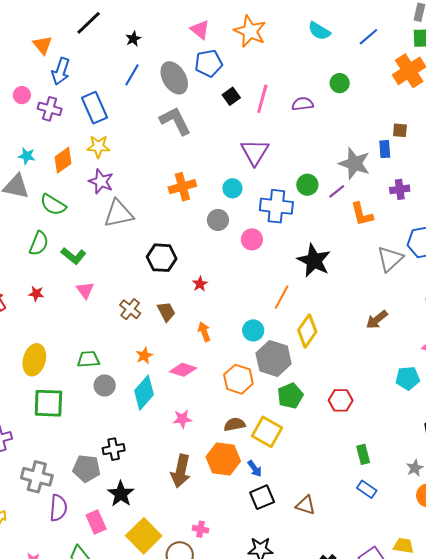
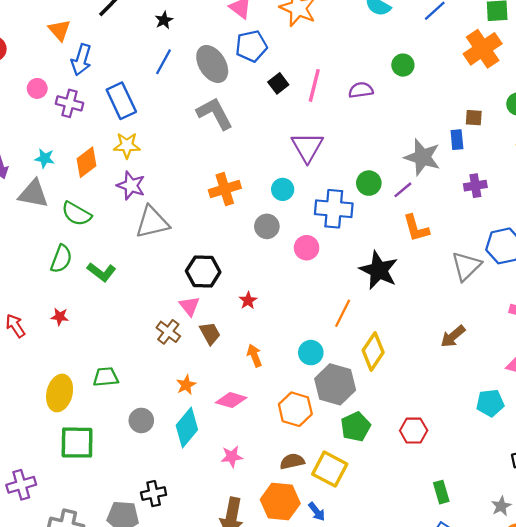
orange L-shape: (362, 214) -> (416, 228), moved
pink triangle: (85, 290) -> (190, 306), moved
green trapezoid: (88, 359) -> (106, 377), moved

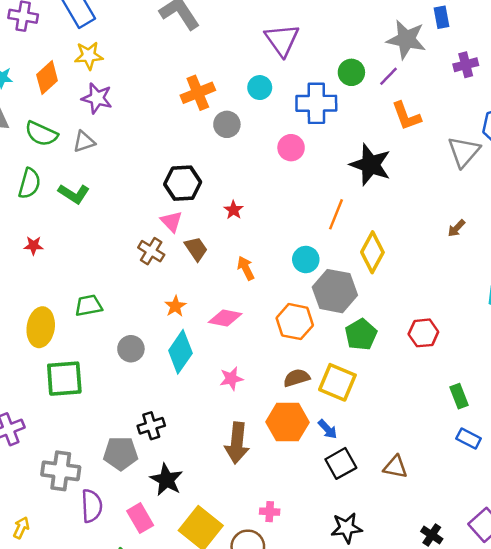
gray triangle: (152, 222) -> (84, 142), moved, size x0.6
gray circle: (267, 226) -> (227, 124), moved
brown arrow: (453, 336) -> (456, 228), size x0.7

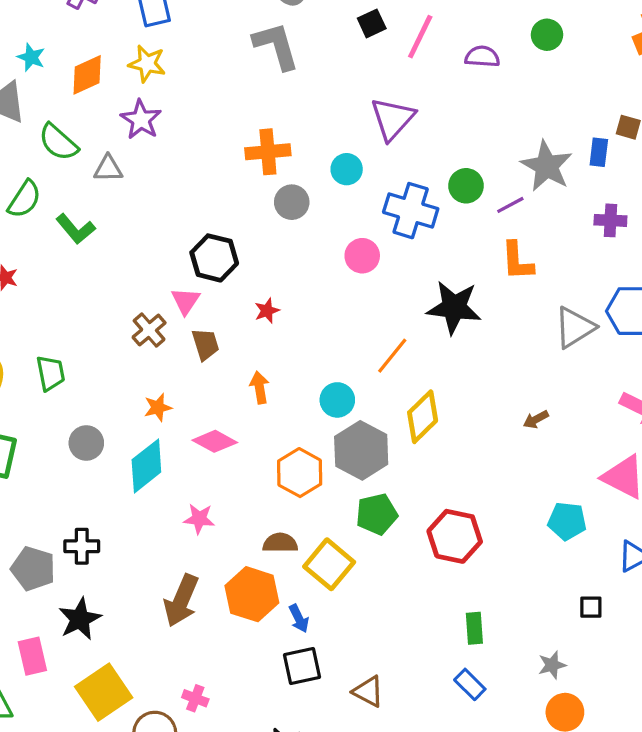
black star: (370, 165) -> (454, 307), turned -30
green trapezoid: (89, 305) -> (51, 373), turned 72
red hexagon: (423, 333) -> (455, 536), size x1.4

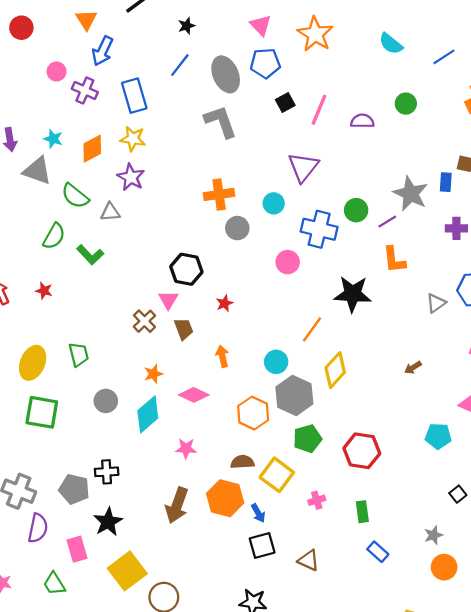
gray triangle: (575, 327) -> (436, 303), size x0.7
black square: (591, 607) -> (458, 494), turned -35
green rectangle: (474, 628) -> (362, 512), moved
pink cross: (195, 698) -> (317, 500), moved, turned -35

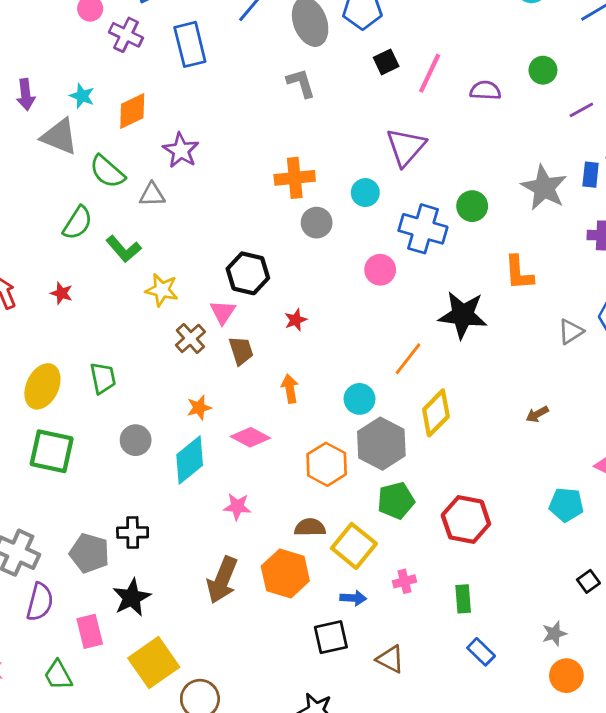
gray L-shape: (221, 122) -> (301, 83), size x0.7
yellow star: (133, 139) -> (162, 290), moved
purple line: (387, 222) -> (581, 110), moved
blue arrow: (258, 513) -> (353, 598), moved, turned -60

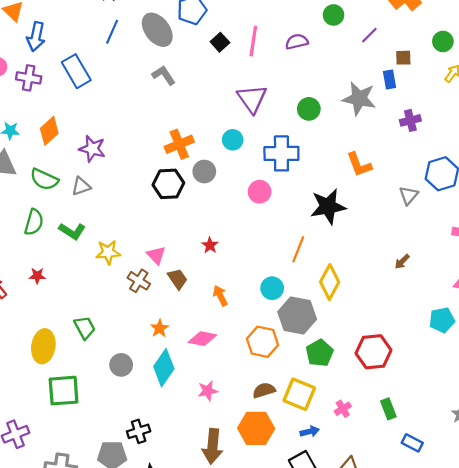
green circle: (472, 206) -> (309, 109), moved
black hexagon: (248, 273) -> (168, 184), moved

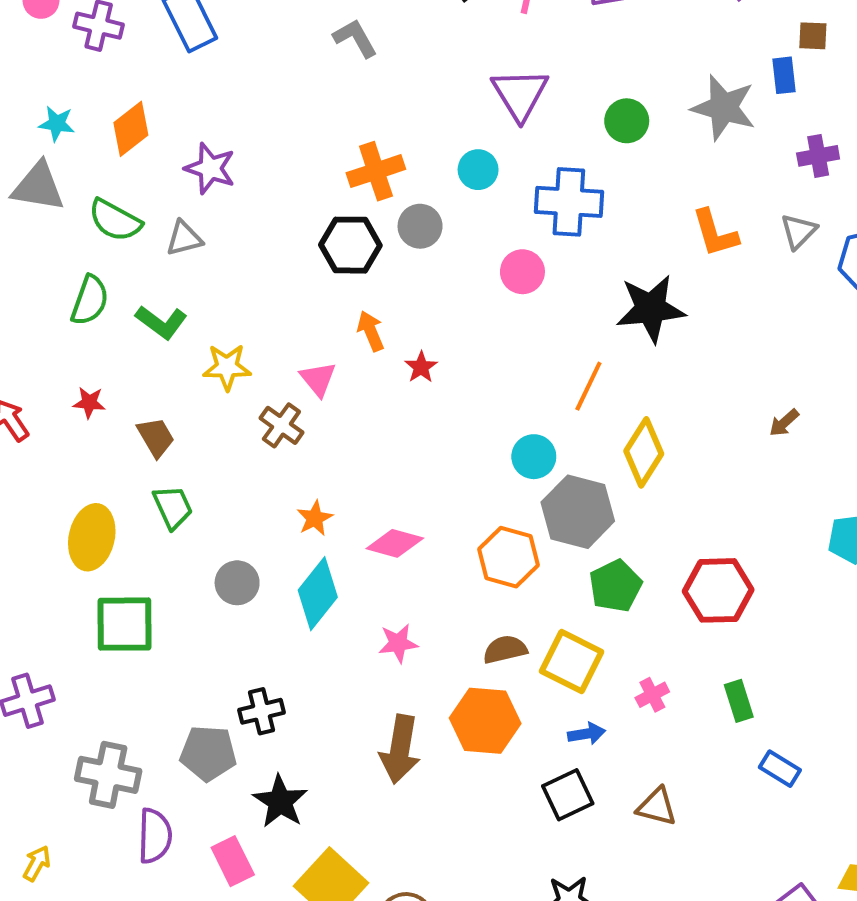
gray triangle: (409, 195) -> (799, 231), moved
brown trapezoid: (177, 279) -> (156, 437), moved
orange arrow: (220, 296) -> (371, 331), moved

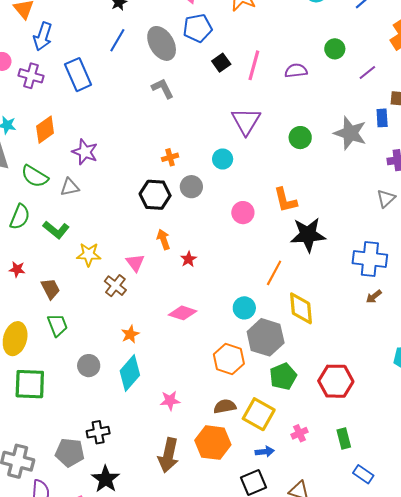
orange cross: (376, 171) -> (170, 157), size x0.6
blue cross: (569, 202) -> (370, 259), moved
orange L-shape: (715, 233) -> (285, 200), moved
yellow diamond: (644, 452) -> (301, 308), turned -40
pink diamond: (395, 543) -> (183, 313), moved

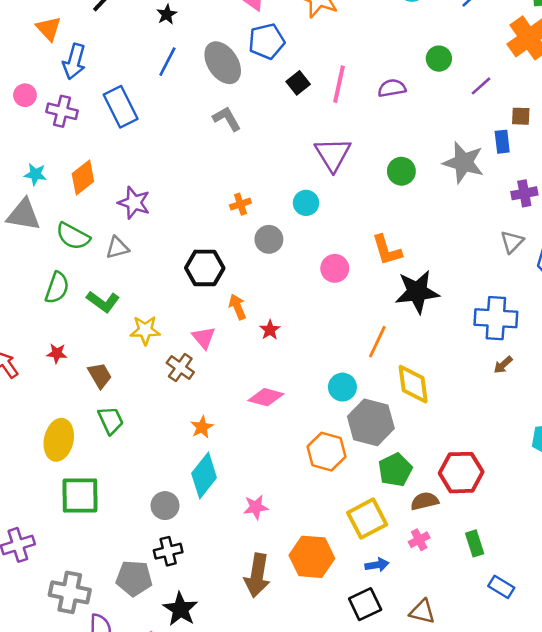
black hexagon: (155, 195) -> (205, 268), moved
gray circle: (89, 366) -> (165, 506), moved
brown semicircle: (225, 406) -> (425, 501), moved
yellow square: (259, 414) -> (367, 519), turned 36

